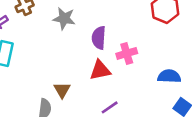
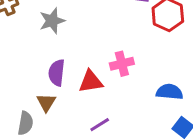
gray star: (64, 19) -> (52, 21), turned -30
purple semicircle: (99, 38) -> (57, 73), moved

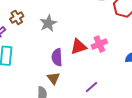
red triangle: (91, 82) -> (79, 47), moved

